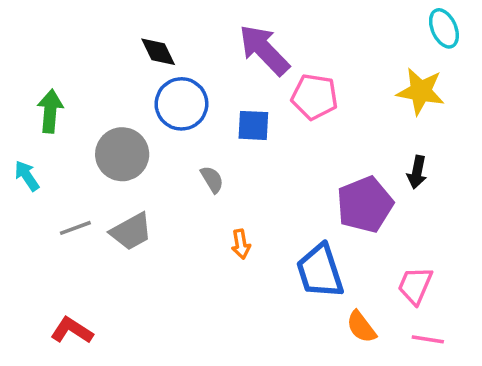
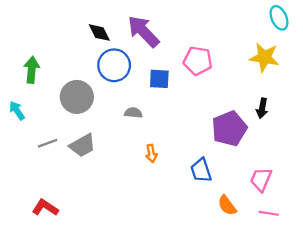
purple arrow: (264, 50) -> (143, 31), moved
gray semicircle: (212, 179) -> (133, 113), turned -54
blue trapezoid: (320, 271) -> (201, 170), size x0.7

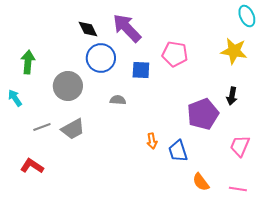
orange arrow: (151, 153) -> (152, 141), moved
pink trapezoid: (261, 179) -> (240, 146), moved
red L-shape: (45, 208) -> (32, 166), moved

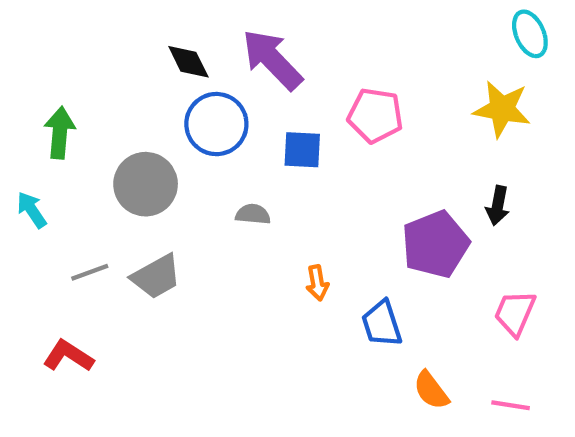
orange arrow: (152, 141) -> (317, 283), moved

